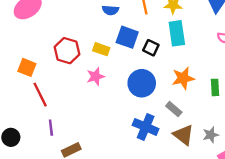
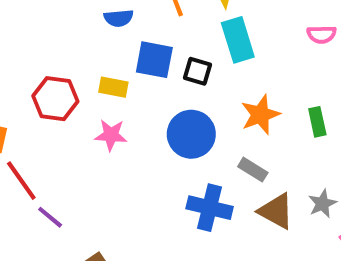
pink star: (96, 76) -> (111, 135), turned 30
purple line: (51, 128) -> (50, 217), moved, turned -35

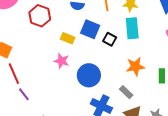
red hexagon: (55, 99) -> (40, 16), moved
blue circle: (191, 134) -> (89, 75), moved

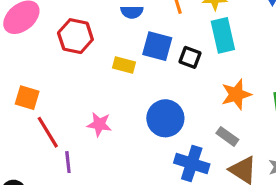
pink star: (62, 61) -> (99, 124), moved
purple line: (24, 94) -> (68, 162), turned 40

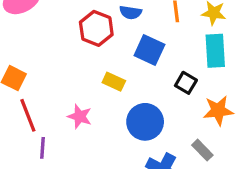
red hexagon: (75, 36) -> (96, 28), moved
black square: (190, 57) -> (186, 83), moved
yellow rectangle: (124, 65) -> (114, 82), moved

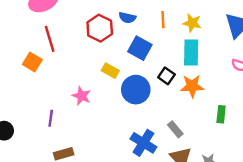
orange star: (218, 111) -> (192, 86), moved
red line: (28, 115) -> (50, 39), moved
blue circle: (145, 122) -> (136, 90), moved

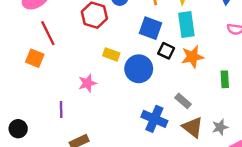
blue square: (140, 48) -> (151, 28), moved
pink star: (81, 96) -> (87, 83), turned -30

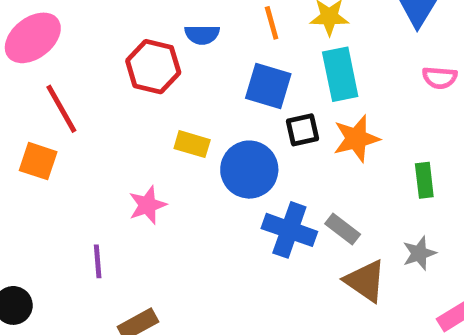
black square: (166, 51) -> (302, 130), turned -35
blue cross: (154, 119) -> (289, 230), moved
gray star: (220, 127) -> (419, 253), moved

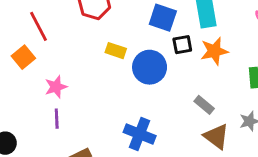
orange square: (38, 161) -> (23, 57), turned 30
pink star: (147, 205) -> (56, 87), moved
blue cross: (289, 230) -> (140, 134), moved

